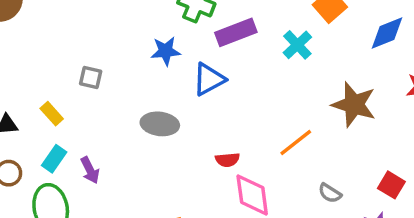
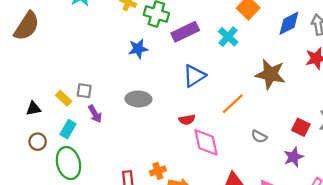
gray square: (91, 77) -> (84, 91), moved
blue triangle: (209, 79) -> (194, 76), moved
purple arrow: (90, 170) -> (95, 114), moved

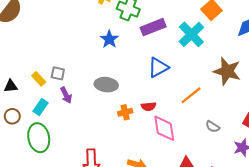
cyan cross: (228, 37) -> (191, 34), size x1.4
blue star: (138, 49) -> (109, 39), turned -30
orange cross: (158, 171) -> (125, 112), moved

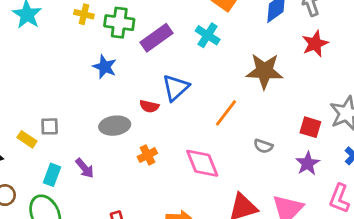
cyan cross: (191, 34) -> (208, 35), size x0.7
purple arrow: (66, 95) -> (85, 168), moved
cyan rectangle: (41, 107) -> (52, 175), moved
red semicircle: (149, 107) -> (149, 106), moved, turned 32

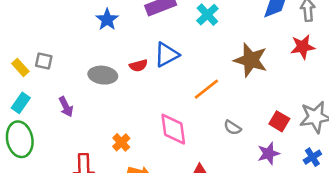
red semicircle: (149, 106) -> (138, 66), turned -42
orange cross: (147, 155) -> (121, 142), moved, turned -30
cyan rectangle: (52, 175) -> (21, 103), moved

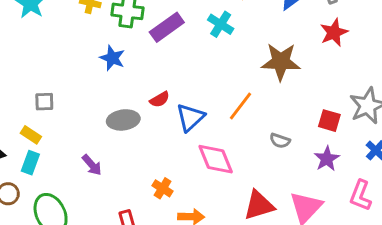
blue triangle: (167, 55) -> (190, 117), moved
gray square: (44, 61) -> (44, 102), moved
cyan rectangle: (21, 103) -> (30, 163), moved

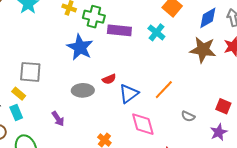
purple rectangle: (167, 27) -> (119, 30), turned 35
blue star: (112, 58) -> (80, 47), size x1.5
brown star: (281, 62) -> (203, 50), moved
gray square: (44, 102) -> (30, 72), size x1.6
cyan rectangle: (30, 163) -> (16, 113), turned -49

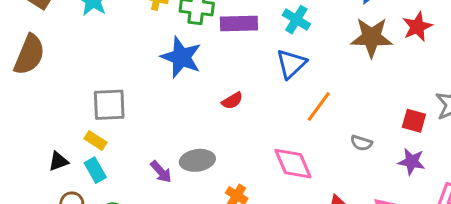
gray ellipse: (83, 90) -> (197, 160), moved
blue triangle: (129, 94) -> (291, 64), moved
purple star: (219, 132) -> (412, 162), turned -30

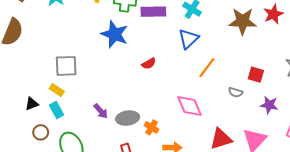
red square: (414, 121) -> (256, 75), moved
gray ellipse: (197, 160) -> (128, 118), moved

